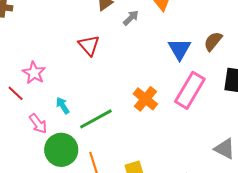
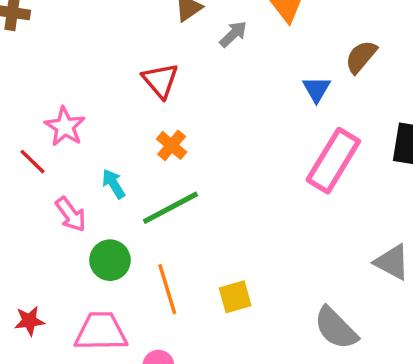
brown semicircle: (213, 41) -> (361, 57), moved
blue triangle: (180, 49) -> (316, 89), size x0.7
orange cross: (145, 99) -> (172, 145), moved, size x0.7
green circle: (61, 150) -> (110, 260), size x0.7

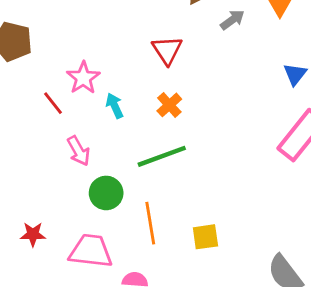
cyan arrow: (114, 184) -> (115, 106), moved

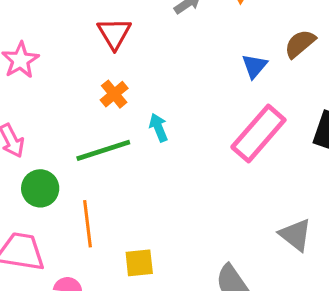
cyan arrow: (115, 106) -> (158, 128), moved
yellow square: (205, 237) -> (139, 263), moved

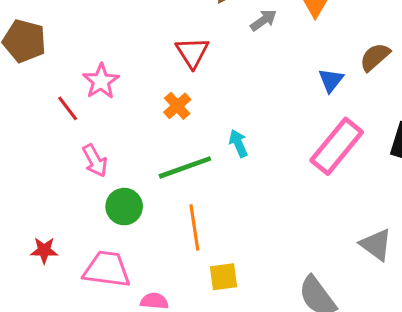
orange cross: (114, 94) -> (177, 106), moved
orange line: (88, 224) -> (194, 228), moved

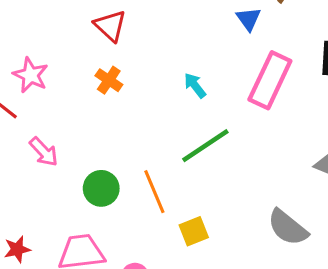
cyan arrow: (238, 143) -> (195, 85), moved
green line: (185, 167) -> (205, 146), moved
green circle: (124, 207) -> (101, 188), moved

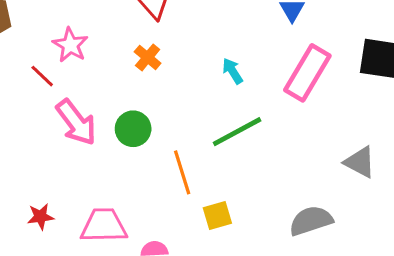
pink arrow: (44, 152) -> (76, 122), size x1.5
green circle: (101, 188) -> (133, 129), moved
gray semicircle: (288, 227) -> (311, 221), turned 117

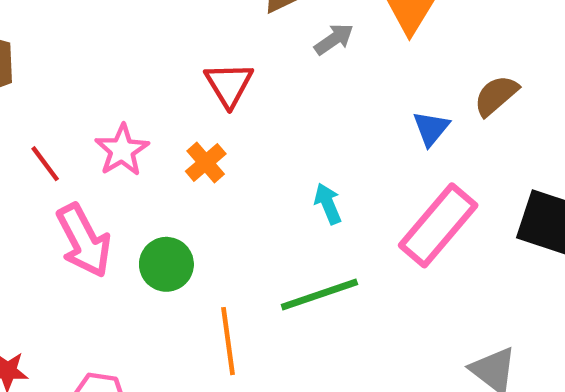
pink star: (70, 45) -> (122, 150), moved

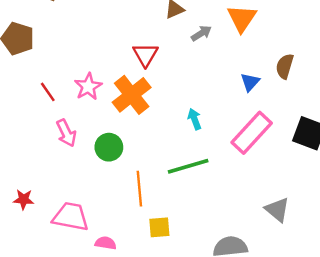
brown semicircle: (496, 95) -> (285, 66), turned -35
orange cross: (206, 163) -> (132, 95), size x1.8
pink arrow: (84, 241) -> (66, 133), size x0.7

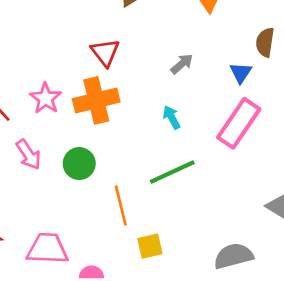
gray arrow: (201, 33) -> (182, 64), moved
blue triangle: (250, 82) -> (241, 73), moved
orange cross: (132, 95) -> (96, 100), turned 33

